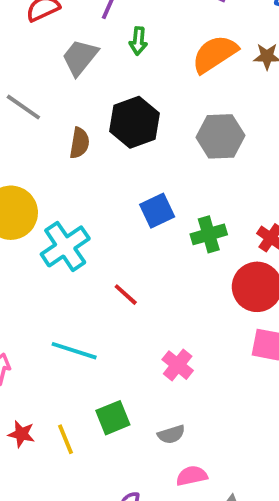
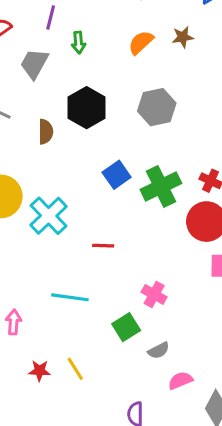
orange semicircle: (215, 54) -> (141, 42), size x0.7
green cross: (209, 234) -> (161, 186), size x1.4
red line: (126, 295) -> (103, 246), turned -30
green square: (113, 418) -> (126, 327), moved

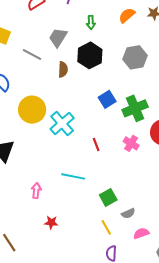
green arrow: (78, 43) -> (91, 22), moved
gray trapezoid: (34, 64) -> (58, 37), moved
red line: (103, 246) -> (96, 144), turned 64
pink cross: (154, 294) -> (131, 143), moved
yellow line: (75, 369) -> (106, 227), moved

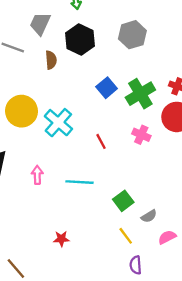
pink arrow: (36, 191) -> (37, 175), moved

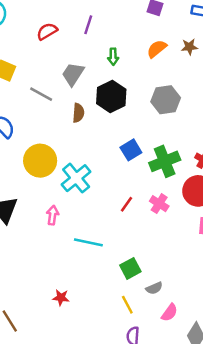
red line: (101, 141) -> (126, 204), moved, turned 56
pink arrow: (37, 175) -> (53, 215), moved
pink semicircle: (167, 237) -> (170, 313), turned 144

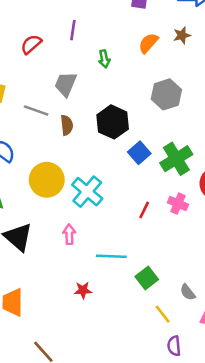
black hexagon: (111, 96) -> (113, 122), moved
brown semicircle: (78, 113) -> (67, 125), moved
green square: (130, 268) -> (147, 278), moved
gray semicircle: (154, 288) -> (188, 292), turned 84
red star: (61, 298) -> (83, 290), moved

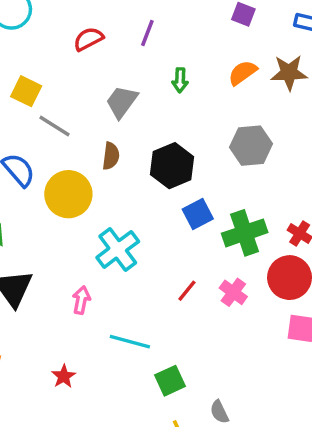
brown star: (182, 35) -> (289, 73), size x1.5
gray line: (36, 110) -> (54, 126), moved
yellow circle: (47, 180) -> (68, 194), moved
red star: (83, 290) -> (64, 376), moved, turned 30

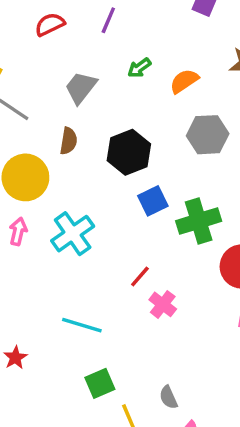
orange semicircle: (243, 73) -> (184, 81), moved
green arrow: (180, 80) -> (139, 68), turned 50
pink cross: (233, 292) -> (163, 304), moved
pink arrow: (81, 300) -> (18, 231), moved
green square: (170, 381) -> (100, 383), moved

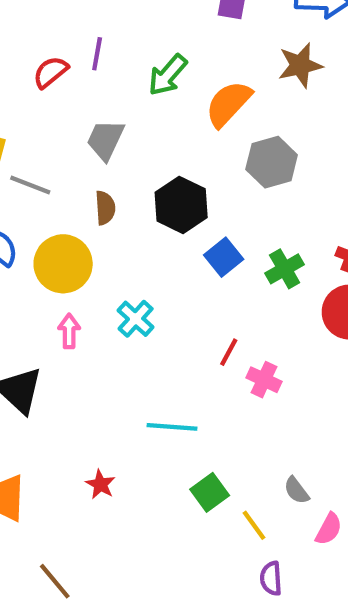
purple line: (108, 20) -> (97, 54), moved
green arrow: (139, 68) -> (168, 75), moved, size x1.5
orange semicircle: (184, 81) -> (228, 104), size x1.4
green cross: (199, 221) -> (285, 269), size x0.7
cyan cross: (73, 234) -> (136, 319), size x0.7

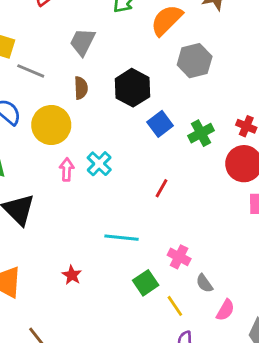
pink arrow: (69, 331) -> (67, 169), moved
pink cross: (264, 380) -> (179, 257), moved

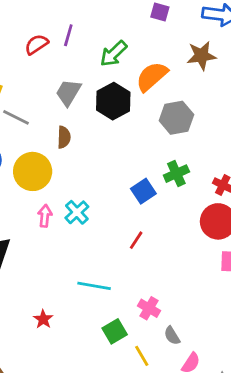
black hexagon: (132, 88) -> (113, 101), moved
blue square: (160, 124) -> (143, 191), moved
green cross: (201, 133) -> (176, 174), moved

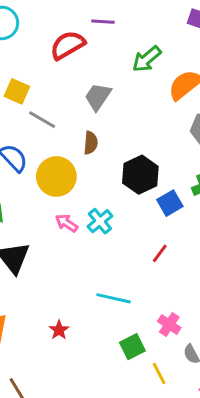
purple line: (68, 35) -> (103, 22), moved, turned 75
red semicircle: (36, 44) -> (68, 45), size x1.4
black hexagon: (113, 101) -> (140, 175), moved
pink arrow: (45, 216) -> (67, 223), turned -65

